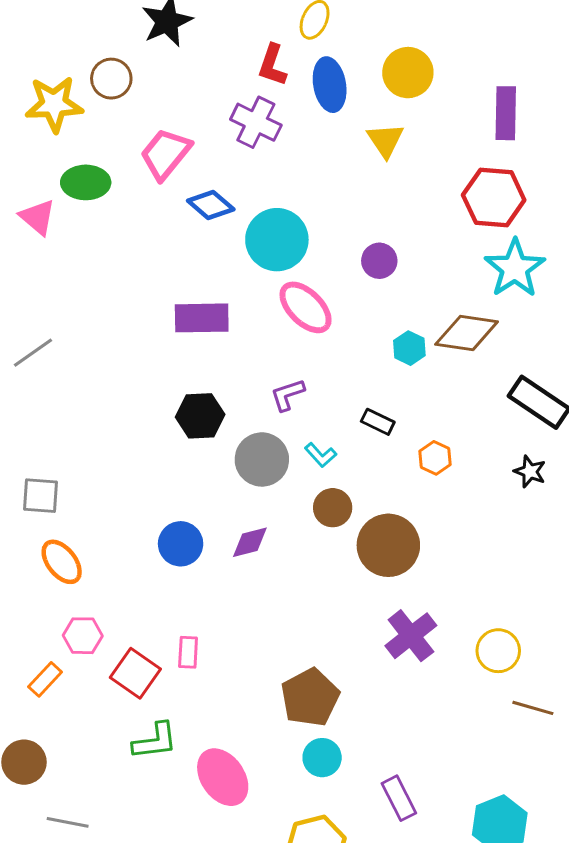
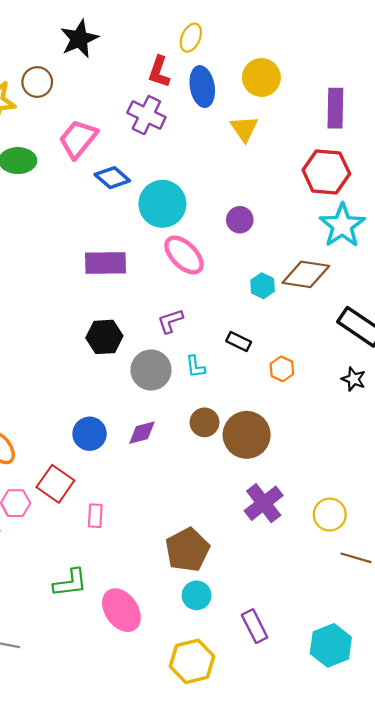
cyan L-shape: (321, 455) -> (195, 367), turned 35
brown circle: (333, 508) -> (205, 422), moved
red square: (135, 673) -> (55, 484), moved

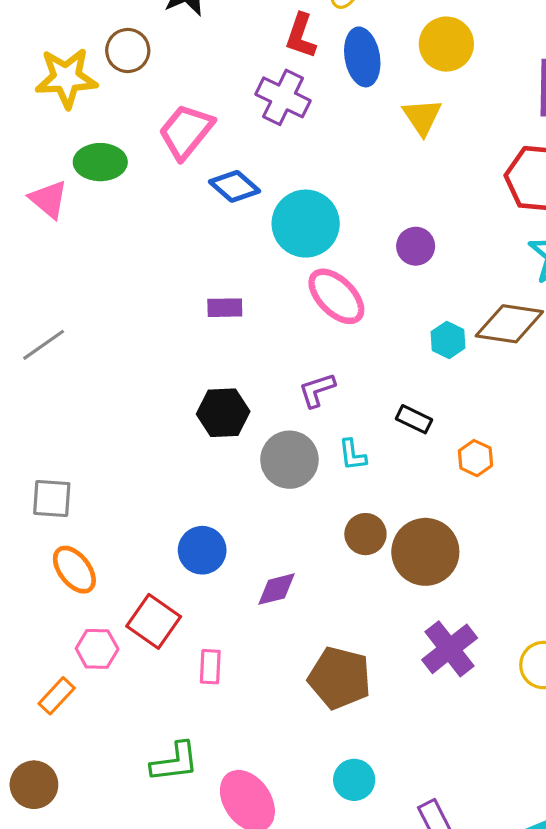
purple rectangle: (105, 263) -> (225, 308), size x0.6
purple diamond: (142, 433) -> (277, 589), moved
brown pentagon: (187, 550) -> (340, 678), moved, turned -30

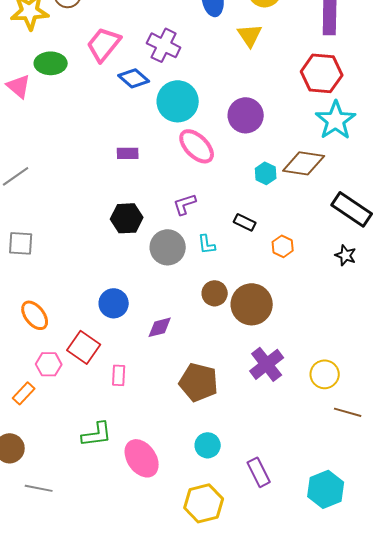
purple cross: (283, 97) -> (164, 45), moved
purple circle: (416, 246) -> (246, 115), size x1.5
gray square: (52, 498) -> (21, 243), moved

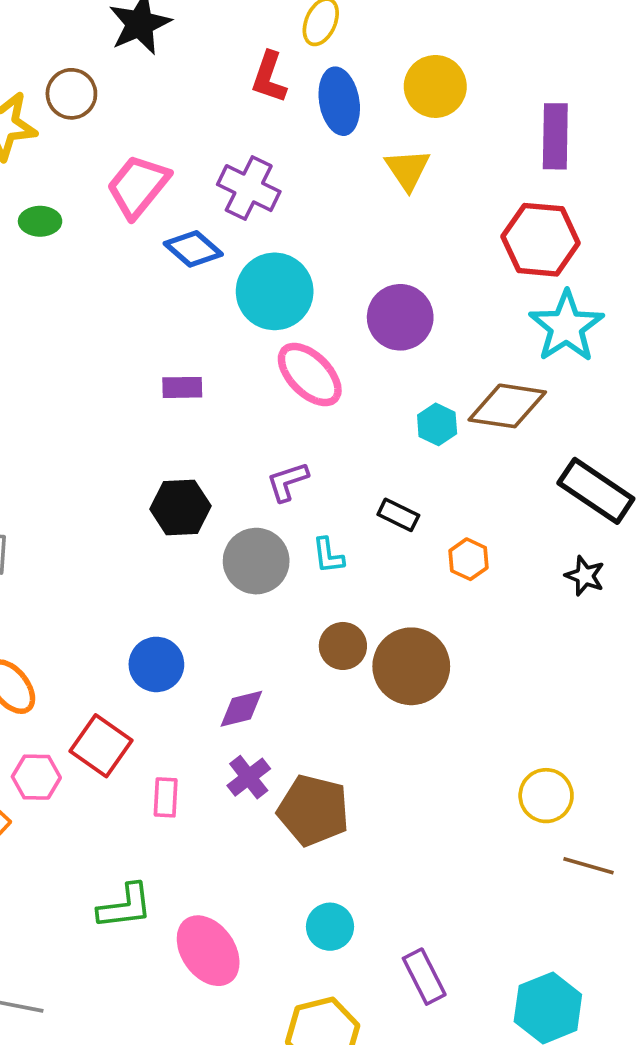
green ellipse: (51, 63) -> (40, 221), size x0.7
purple cross: (267, 364) -> (249, 777), moved, size x0.7

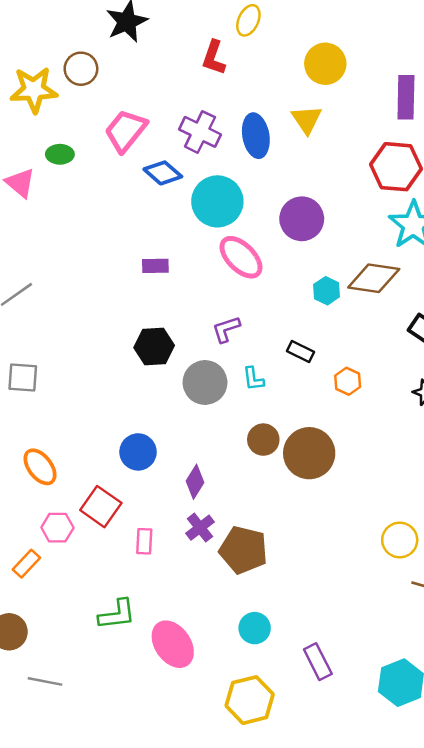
blue ellipse: (339, 101) -> (256, 136), moved
purple diamond: (241, 709) -> (195, 482), turned -44

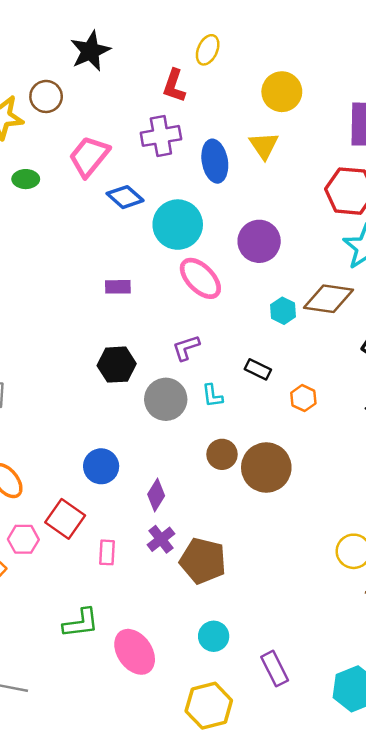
purple cross: (200, 132) -> (161, 136), moved, turned -36

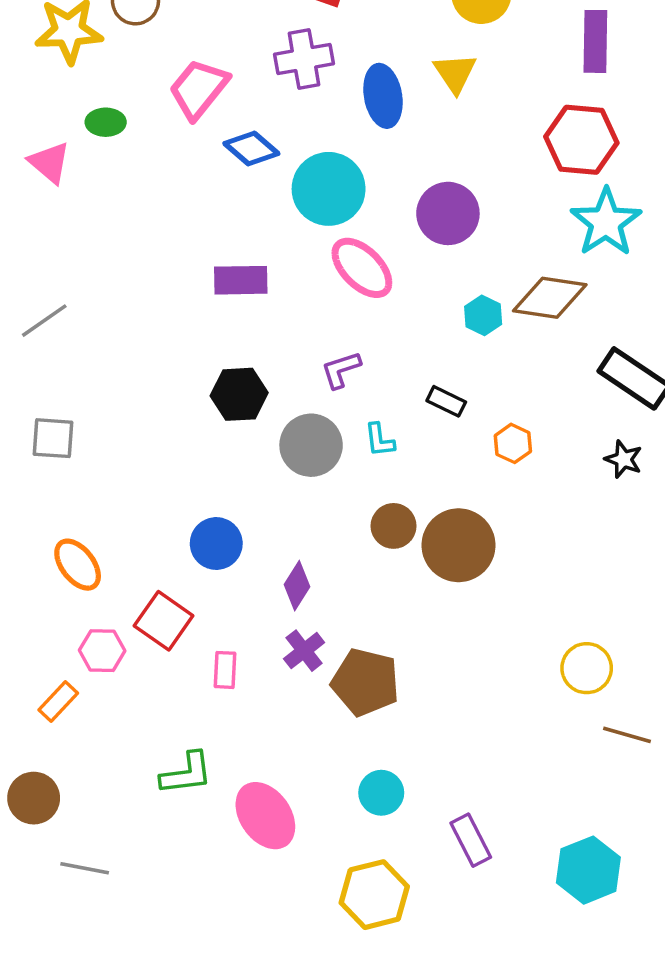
purple rectangle: (118, 287) -> (241, 280), size x1.4

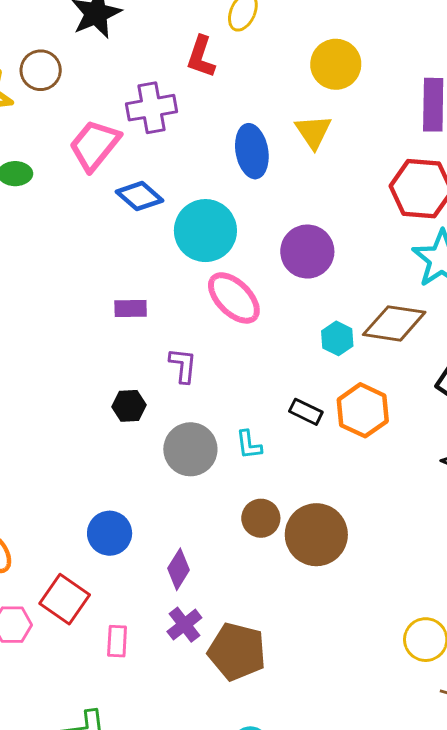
purple cross: (304, 59) -> (151, 108), moved
purple rectangle: (241, 280) -> (131, 308), size x0.7
purple L-shape: (341, 370) -> (183, 365), moved, turned 114
black hexagon: (239, 394) -> (129, 406), size x0.7
orange hexagon: (513, 443) -> (363, 410), moved, size x1.6

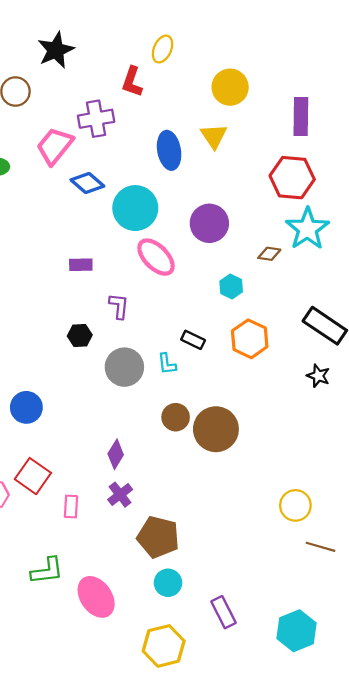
brown diamond: (394, 323) -> (269, 254), moved, size x0.5
black rectangle: (306, 412) -> (193, 340), moved
blue circle: (110, 533) -> (26, 407), moved
brown pentagon: (237, 652) -> (158, 537), moved

